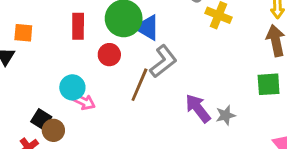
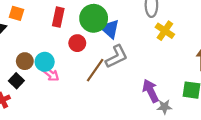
purple arrow: (198, 108) -> (151, 91), moved
gray star: (225, 115) -> (164, 107), moved
brown circle: (53, 130) -> (25, 61), moved

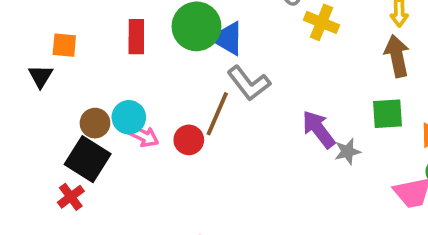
red circle: (77, 43) -> (189, 140), moved
gray L-shape: (117, 57) -> (249, 83), turned 90
black square: (16, 81) -> (88, 159), size x1.6

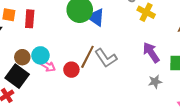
red rectangle: (136, 37) -> (30, 19), moved
gray L-shape: (249, 83) -> (106, 58), moved
purple arrow: (319, 129) -> (151, 52), moved

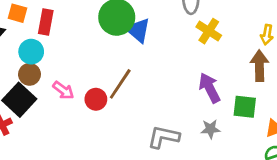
cyan circle: (40, 55) -> (31, 52), moved
gray L-shape: (106, 58) -> (164, 137), moved, turned 130

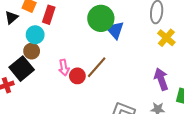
pink arrow: (63, 90) -> (64, 68), moved, turned 35

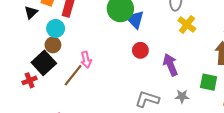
brown line: (97, 67) -> (73, 75), moved
red circle: (77, 76) -> (140, 50), moved
purple arrow: (161, 79) -> (170, 65), moved

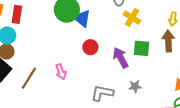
pink arrow: (86, 60) -> (61, 72), moved
green square: (209, 82) -> (141, 48), moved

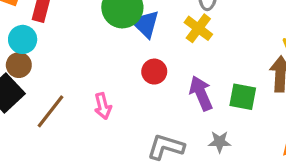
yellow cross: (132, 18) -> (198, 28), moved
green square: (141, 48) -> (243, 97), moved

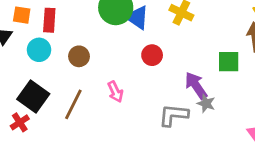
brown circle: (19, 65) -> (79, 56), moved
purple arrow: (201, 93) -> (196, 86), moved
gray star: (220, 142) -> (206, 103), moved, turned 30

